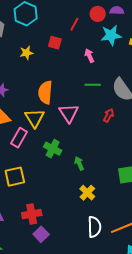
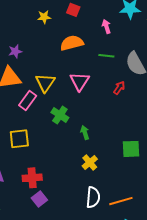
orange semicircle: (45, 92) -> (72, 43), moved, turned 65

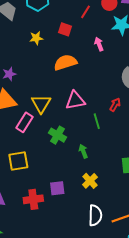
green line: (106, 56) -> (97, 121), moved, turned 70
pink triangle: (80, 81) -> (75, 100), turned 50
purple square: (39, 199) -> (57, 188), moved, turned 35

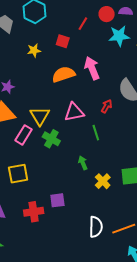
pink arrow: (99, 44) -> (92, 68), moved, size x1.6
red arrow: (115, 105) -> (107, 106), moved
green cross: (58, 135) -> (51, 139), moved
yellow cross: (90, 181) -> (103, 181), moved

